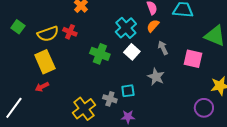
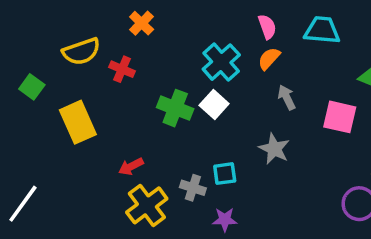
green square: (18, 27) -> (32, 87), moved
yellow semicircle: (48, 34) -> (81, 51), moved
white square: (132, 52) -> (214, 105), moved
red arrow: (42, 87) -> (131, 166), moved

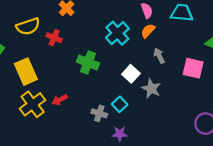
white square: (214, 105) -> (131, 74), moved
cyan square: (225, 174) -> (120, 104), turned -35
yellow cross: (147, 205) -> (33, 104), moved

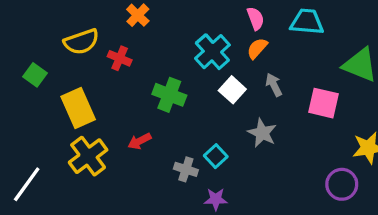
white square: (131, 74) -> (232, 90), moved
red arrow: (60, 100) -> (139, 141), moved

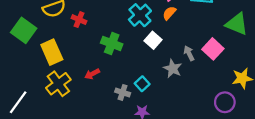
green square: (35, 75) -> (24, 30), size x1.6
gray arrow: (274, 85) -> (189, 53), moved
pink square: (324, 103) -> (213, 49), turned 30

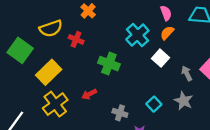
white square: (153, 40) -> (160, 58), moved
yellow rectangle: (52, 52) -> (49, 72), turned 70
gray star: (173, 69) -> (184, 101), moved
cyan square: (142, 84) -> (154, 104), moved

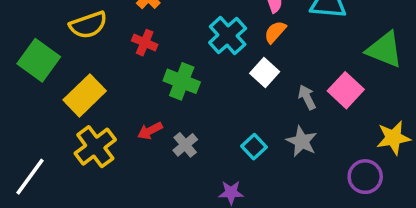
red cross: (76, 39) -> (145, 43), moved
gray cross: (120, 113) -> (185, 145), moved, turned 32

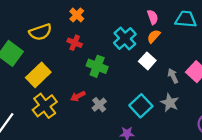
cyan square: (254, 147) -> (141, 106), size x1.5

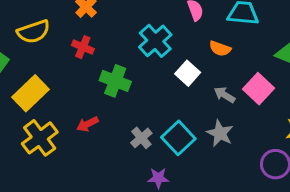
orange semicircle: (154, 36) -> (220, 49), moved, turned -112
gray arrow: (173, 76) -> (225, 95), turned -32
gray cross: (99, 105) -> (141, 138), moved

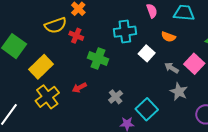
yellow semicircle: (34, 32) -> (56, 25), moved
cyan cross: (155, 41) -> (125, 32), turned 35
gray star: (220, 133) -> (179, 92), moved
cyan square: (178, 138) -> (147, 109), moved

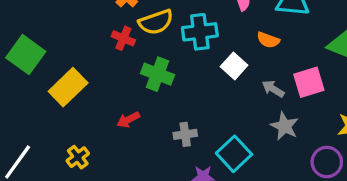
yellow semicircle: (56, 25) -> (156, 22), moved
pink square: (194, 64) -> (309, 82), turned 30
yellow cross: (47, 97) -> (78, 157), moved, size x0.6
gray cross: (116, 97) -> (185, 134), turned 32

